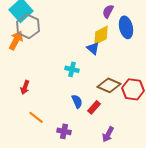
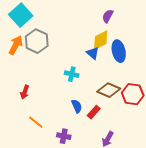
gray hexagon: (28, 26) -> (37, 41), moved
blue ellipse: (126, 27) -> (119, 51), moved

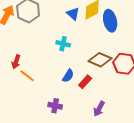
blue triangle: (93, 53) -> (73, 14), moved
blue semicircle: (77, 106) -> (68, 76), turned 56
orange line: (36, 122) -> (27, 76), moved

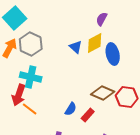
cyan cross: (63, 44) -> (31, 77), moved, size x1.5
red arrow: (16, 62) -> (19, 95), size x1.5

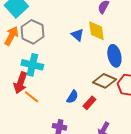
yellow diamond: (95, 43) -> (96, 31), turned -70
blue ellipse: (113, 54) -> (114, 56), moved

